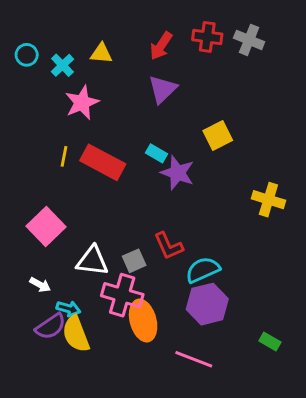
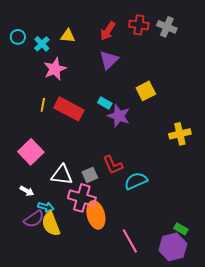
yellow cross: (268, 200) -> (180, 134), turned -30
purple hexagon: (207, 304) -> (173, 247), moved
pink line: (194, 359) -> (130, 241), turned 40

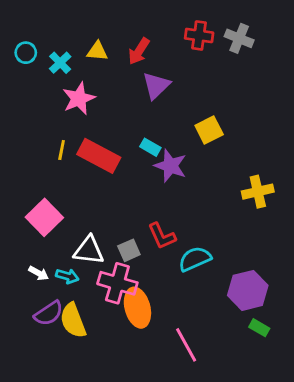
red arrow: (108, 31) -> (139, 51), moved
cyan arrow: (46, 207) -> (67, 276), moved
purple hexagon: (173, 247) -> (248, 290), moved

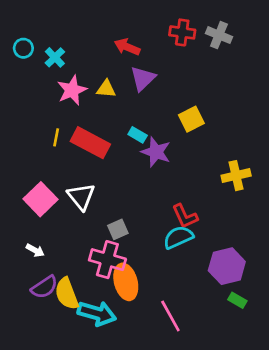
yellow triangle: (97, 51) -> (106, 89), moved
red arrow: (139, 51) -> (127, 47), turned 80
red L-shape: (162, 236) -> (185, 216), moved
white triangle: (89, 250) -> (81, 197), moved, turned 44
cyan arrow: (67, 276) -> (97, 313), moved, size x1.8

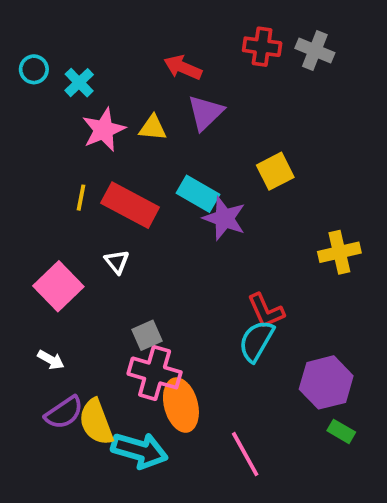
cyan rectangle: (138, 135) -> (198, 194), size x1.5
white triangle: (81, 197) -> (117, 262), moved, size x0.6
gray square: (118, 229) -> (147, 335), moved
cyan semicircle: (178, 237) -> (256, 341), turned -36

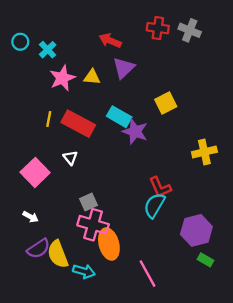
cyan arrow: (139, 450) -> (84, 271), size x0.7

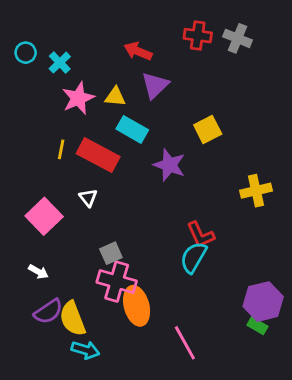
cyan rectangle: (119, 117) -> (132, 129), moved
purple hexagon: (196, 230) -> (263, 302), moved
cyan arrow: (84, 271) -> (85, 350), moved

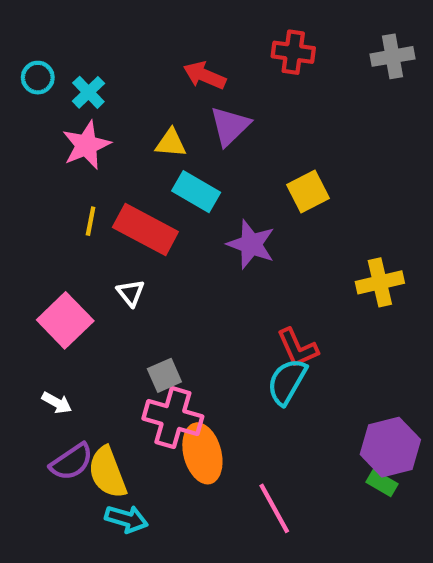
gray cross: (238, 38) -> (393, 56), moved, turned -32
pink star: (78, 98) -> (86, 145), moved

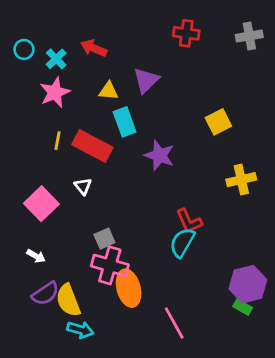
red arrow: (205, 75) -> (94, 48), moved
cyan rectangle: (196, 192) -> (125, 122), turned 40
yellow square: (308, 192) -> (218, 122), moved

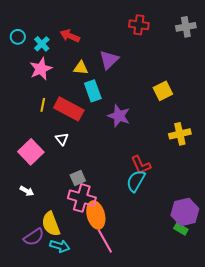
purple semicircle: (45, 294) -> (34, 237), moved
pink line: (174, 323) -> (105, 241), moved

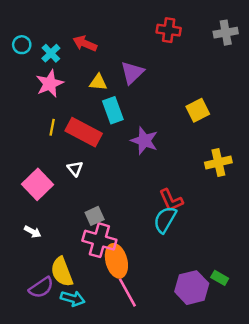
purple hexagon: (185, 212) -> (192, 288), moved

